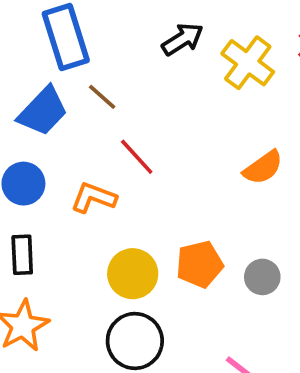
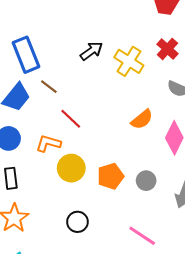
yellow circle: (133, 274) -> (71, 168), moved
black circle: (135, 341) -> (77, 222), size x0.7

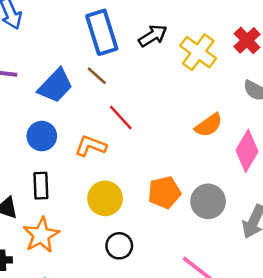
blue rectangle: (26, 55) -> (102, 32), moved
yellow circle: (71, 168) -> (105, 198), moved
gray circle: (146, 181) -> (208, 201), size x1.4

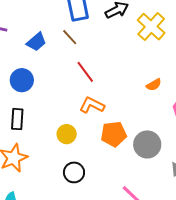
blue trapezoid: (55, 86) -> (36, 42), size x0.7
orange semicircle: (209, 125) -> (154, 85), size x0.7
orange L-shape: (91, 146) -> (92, 105), moved
yellow circle: (105, 198) -> (67, 134), size x0.7

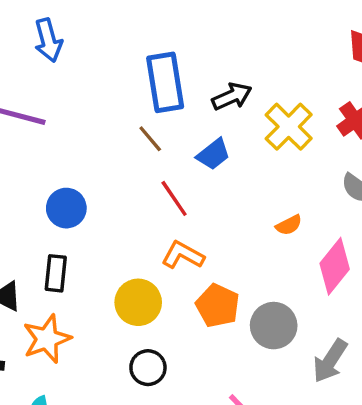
blue trapezoid: (36, 42) -> (213, 154), moved
yellow circle: (67, 134) -> (138, 302), size x1.4
orange pentagon: (114, 134) -> (218, 306), turned 30

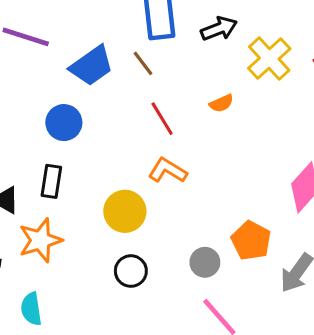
blue trapezoid: (213, 154) -> (92, 66), moved, size x1.4
orange semicircle: (289, 225) -> (221, 103), moved
orange pentagon: (218, 306) -> (251, 241), moved
gray circle: (274, 326) -> (205, 262), moved, size x0.7

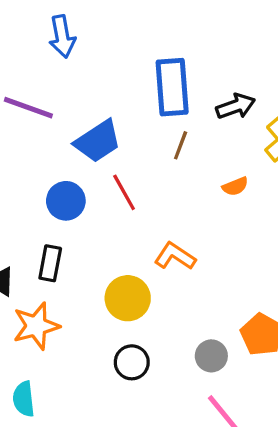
brown line: (143, 63) -> (181, 145), moved, turned 56
red line: (162, 119) -> (124, 192), moved

